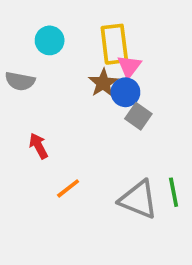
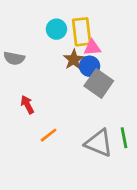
cyan circle: (50, 40) -> (56, 29), moved
pink triangle: (129, 66) -> (92, 48), turned 48
gray square: (138, 116) -> (99, 83), size x1.5

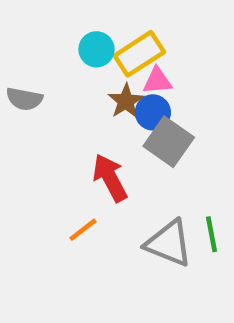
yellow rectangle: (82, 32) -> (139, 54), turned 64
red arrow: (27, 105) -> (110, 178), moved, size x1.5

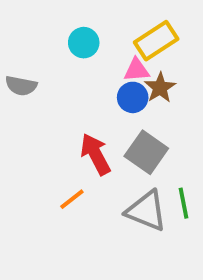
yellow rectangle: (139, 54) -> (156, 41), moved
brown star: (126, 101) -> (160, 88), moved
gray square: (169, 142) -> (146, 152), moved

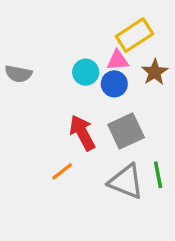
cyan circle: (84, 43) -> (86, 72), moved
brown star: (160, 88) -> (155, 72), moved
gray square: (146, 152) -> (126, 131), turned 30

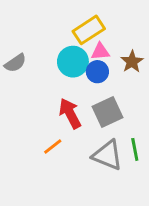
yellow rectangle: (134, 35) -> (89, 30), moved
cyan circle: (86, 72) -> (73, 62), size x1.4
gray semicircle: (18, 74) -> (15, 63), turned -45

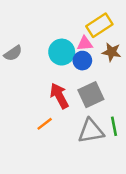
yellow rectangle: (89, 30) -> (99, 25), moved
brown star: (132, 62) -> (112, 52), turned -30
gray triangle: (107, 155) -> (91, 131), turned -32

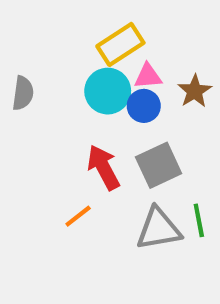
yellow rectangle: (99, 25) -> (120, 44), moved
brown star: (112, 52) -> (195, 91), turned 30
gray semicircle: (13, 53) -> (23, 93), turned -48

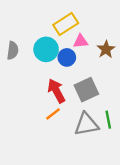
cyan circle: (108, 91) -> (46, 49), moved
blue circle: (144, 106) -> (67, 57), moved
orange line: (78, 216) -> (53, 114), moved

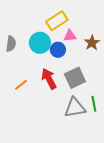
orange line: (53, 114) -> (21, 85), moved

